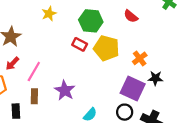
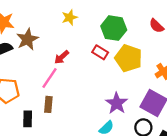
red arrow: (12, 64) -> (62, 57), moved
purple star: (65, 90) -> (117, 103), moved

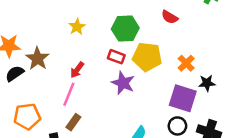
purple star: (117, 103) -> (123, 83), moved
brown rectangle: (48, 104) -> (73, 122), turned 42

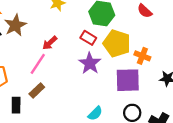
orange cross: (186, 63) -> (142, 56), moved, turned -35
purple square: (183, 98) -> (128, 80), moved, turned -30

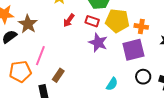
red arrow: (50, 43) -> (69, 20), moved
pink line: (38, 64) -> (40, 56), moved

